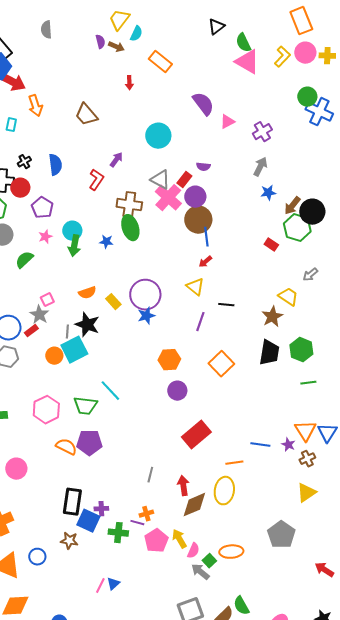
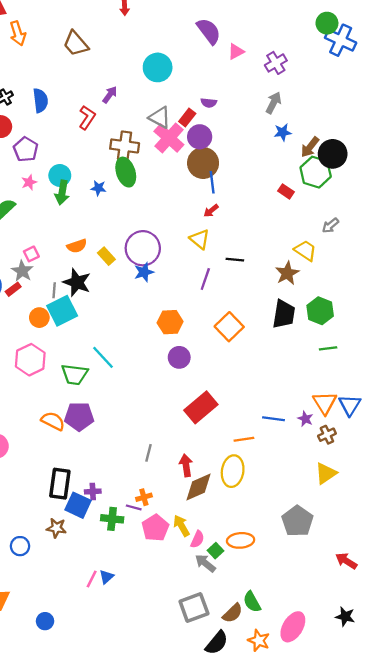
pink hexagon: (46, 410) -> (30, 360), moved

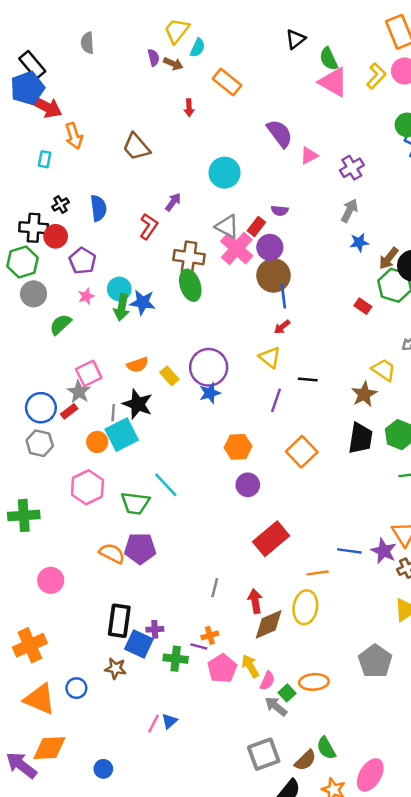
blue star: (98, 188) -> (143, 302), moved, size x1.5
pink square: (31, 254) -> (89, 373), size x1.5
purple star: (305, 419) -> (384, 551), size x1.5

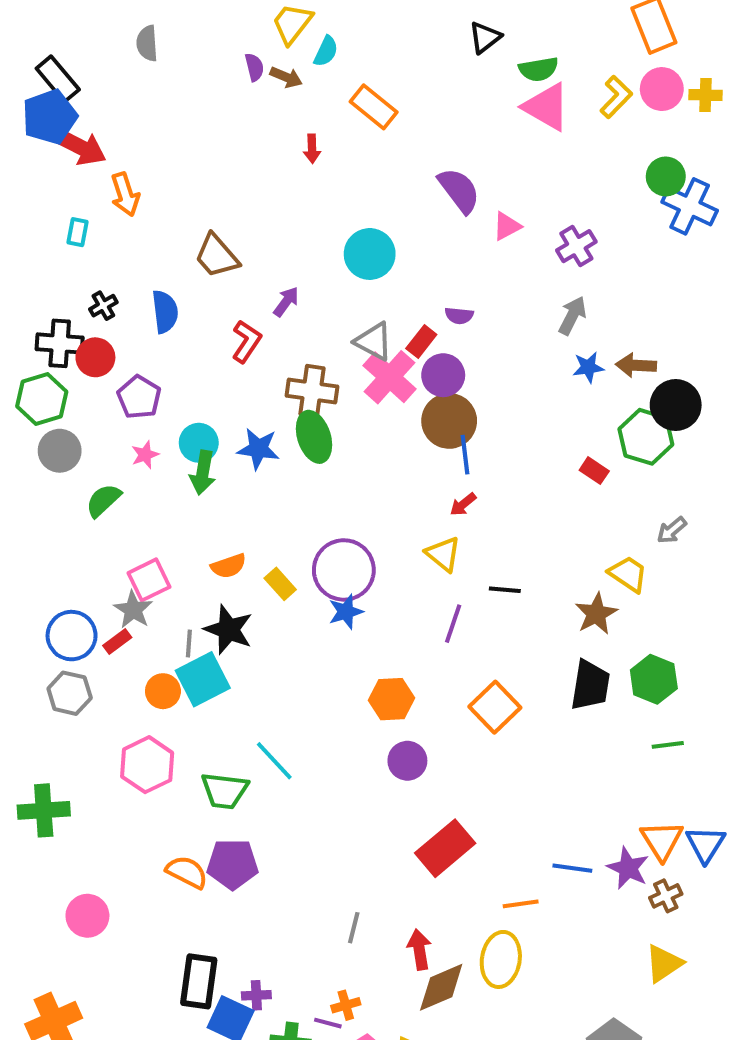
green semicircle: (329, 59) -> (539, 69), turned -75
brown trapezoid: (136, 147) -> (217, 256), moved
brown arrow: (389, 258) -> (636, 365), moved, turned 55
blue star: (143, 302) -> (258, 449), moved

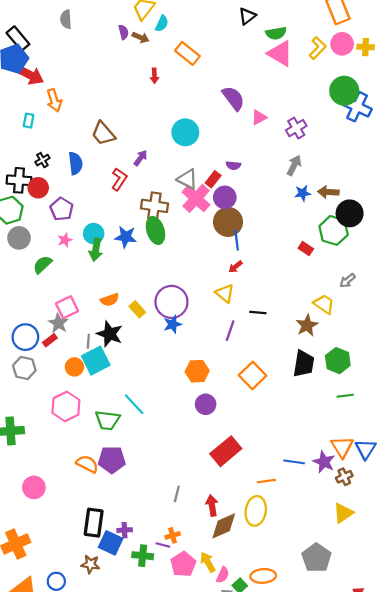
green circle: (666, 176) -> (344, 91), size x1.4

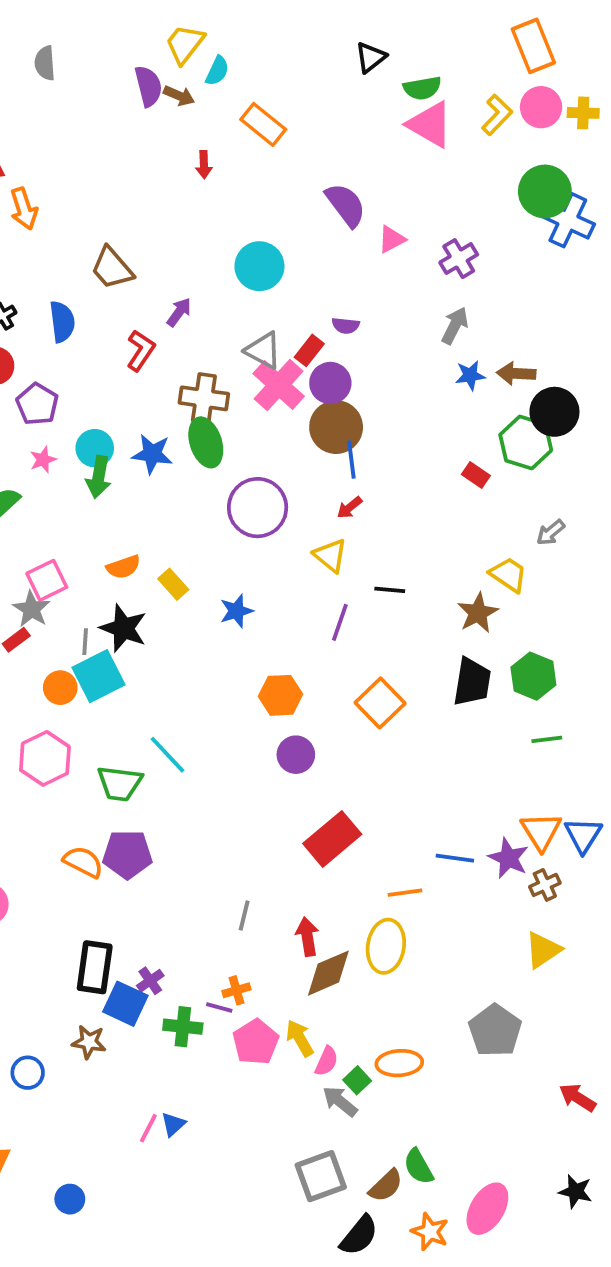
purple semicircle: (123, 32) -> (148, 86), size x1.5
purple circle: (171, 302) -> (258, 508), moved
purple cross: (125, 530) -> (150, 981), turned -32

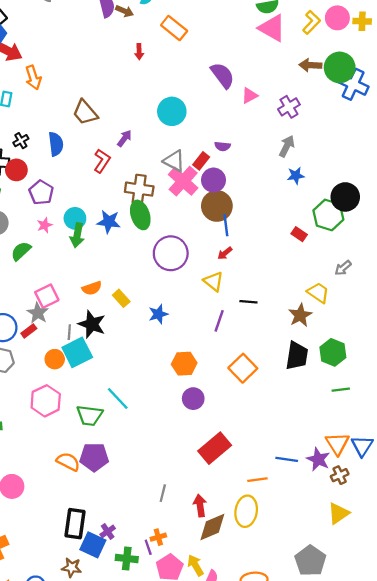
brown arrow: (516, 373) -> (310, 65), moved
purple line: (219, 1008) -> (148, 547), turned 56

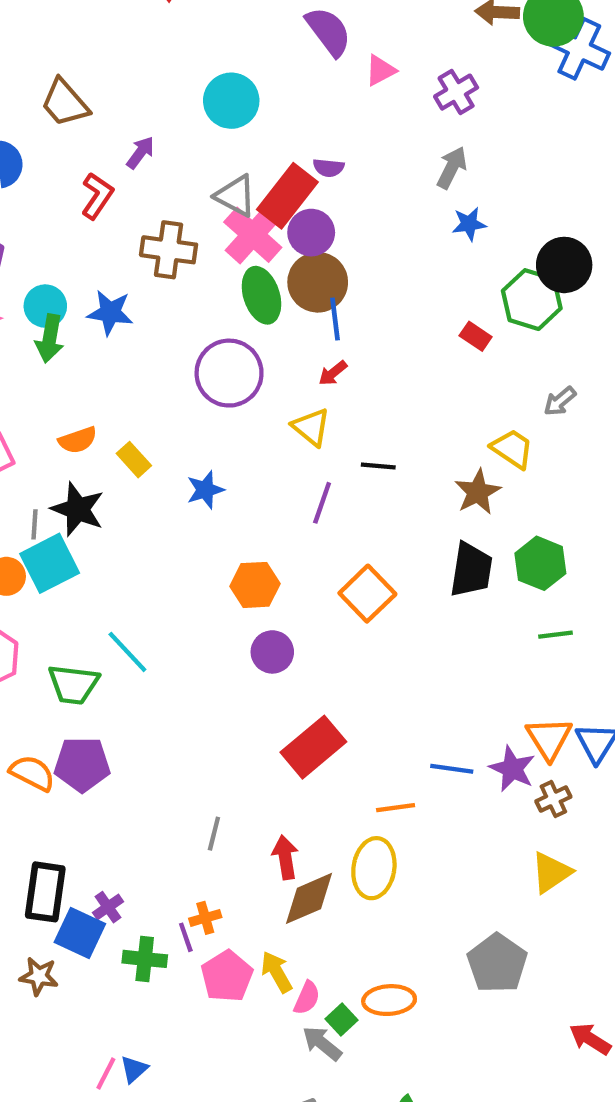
red rectangle: (201, 161) -> (287, 196), size x1.8
green ellipse: (140, 215) -> (261, 295), moved

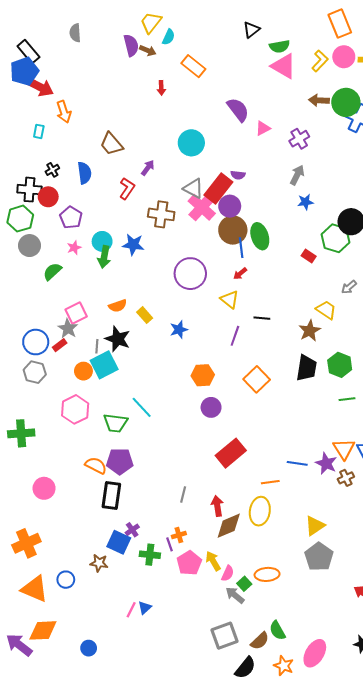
green ellipse: (261, 295) -> (260, 236), moved
yellow triangle: (551, 872) -> (315, 526), moved
black rectangle: (45, 892) -> (111, 496), moved

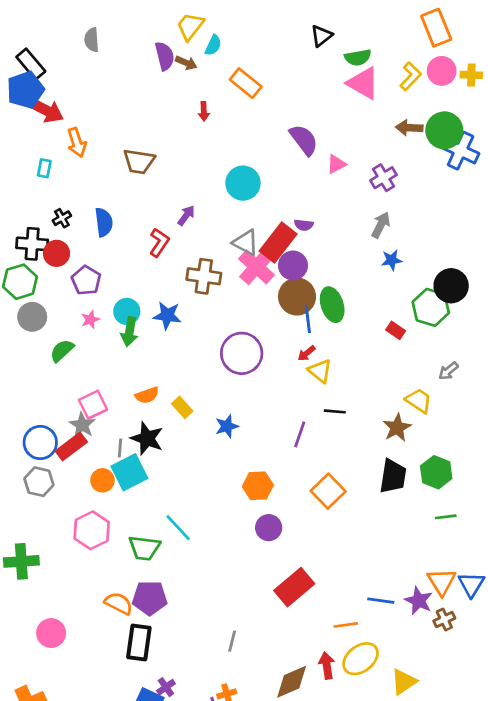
brown trapezoid: (111, 144) -> (139, 161), moved, turned -40
yellow triangle: (230, 299) -> (320, 371), moved
red rectangle: (60, 345) -> (71, 447), size x1.6
red arrow: (217, 506) -> (327, 665), moved
yellow ellipse: (260, 511) -> (361, 659), moved, turned 44

